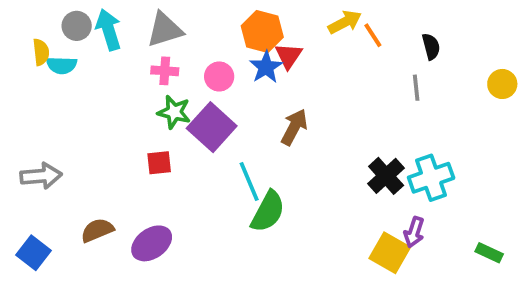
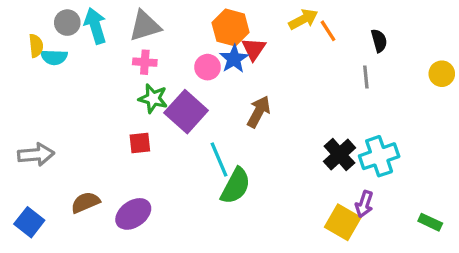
pink circle: (219, 76) -> (208, 67), moved

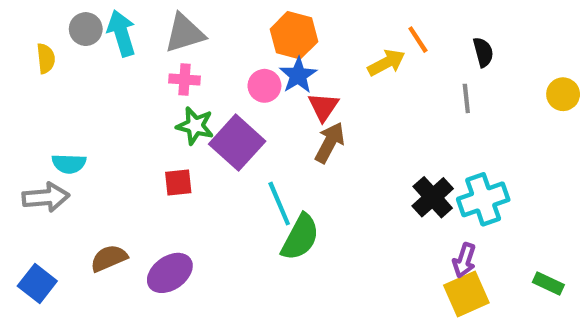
yellow arrow: (303, 19) -> (386, 63), moved
red triangle: (254, 49) -> (323, 107), moved
cyan semicircle: (54, 57) -> (69, 164), moved
yellow square: (343, 222) -> (466, 294), moved, turned 36

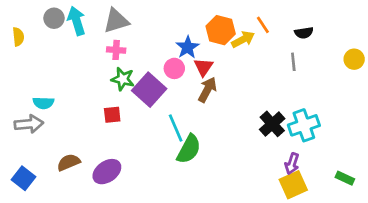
orange hexagon: (294, 35) -> (221, 30), moved
black semicircle: (483, 52) -> (304, 33), turned 96
yellow semicircle: (46, 58) -> (18, 37), moved
pink circle: (264, 86) -> (174, 68), moved

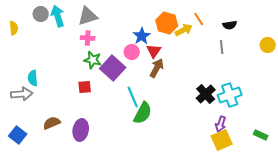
cyan semicircle: (43, 103) -> (33, 78), turned 84
purple ellipse: (107, 172) -> (81, 130), turned -45

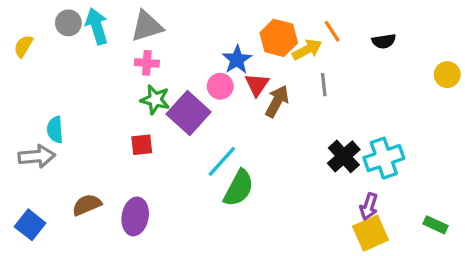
yellow semicircle: (14, 28) -> (23, 46), turned -144
gray line: (222, 47) -> (324, 85), moved
brown arrow: (157, 68) -> (277, 101), moved
cyan line: (133, 97) -> (222, 161), turned 65

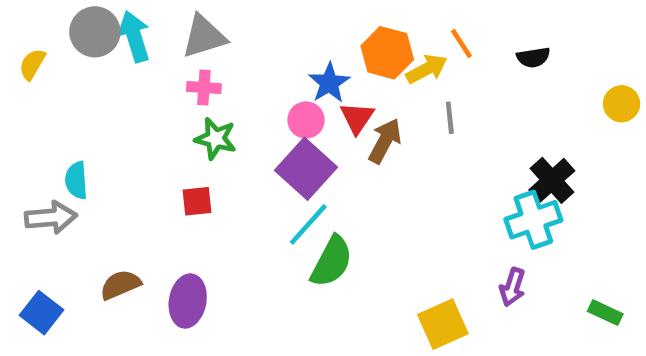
gray circle: (68, 23) -> (95, 32), size x1.4
purple square: (189, 113) -> (306, 169), moved
black cross: (344, 156) -> (552, 180), moved
yellow square: (370, 233) -> (443, 324), moved

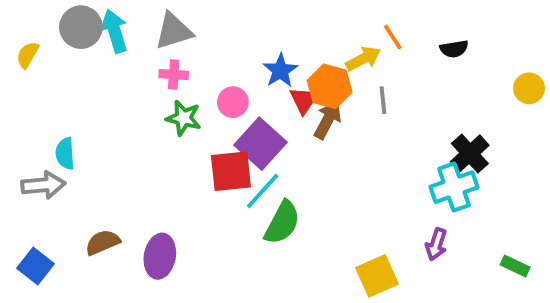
orange hexagon: (387, 53) -> (330, 86), moved
pink circle: (306, 120) -> (233, 102), moved
red square: (197, 201) -> (231, 171), moved, size x1.6

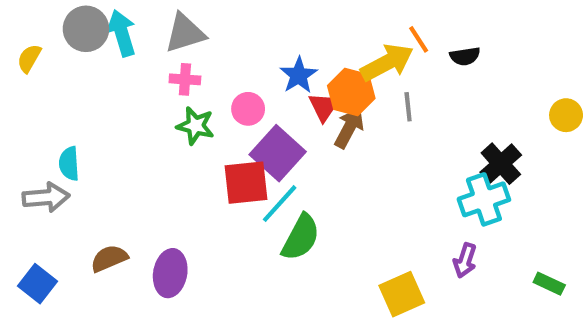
black semicircle: (454, 49) -> (465, 56), moved
yellow arrow: (363, 59) -> (387, 63), size x1.4
yellow circle: (529, 88) -> (566, 115), moved

